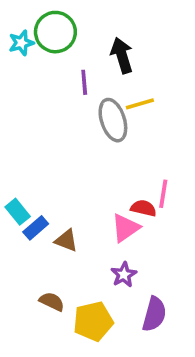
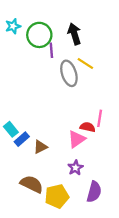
green circle: (55, 32) -> (39, 35), moved
yellow line: (140, 104) -> (85, 63), turned 49
brown triangle: (66, 240) -> (40, 147), turned -48
brown semicircle: (52, 302) -> (32, 184), size x1.5

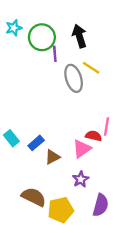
blue rectangle: (22, 139) -> (36, 143), moved
brown triangle: (40, 147) -> (52, 157), moved

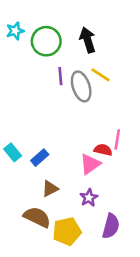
purple line: (55, 54) -> (60, 76), moved
brown triangle: (52, 157) -> (50, 189), moved

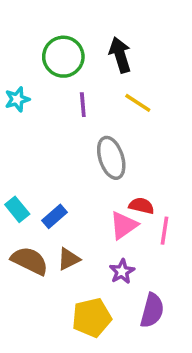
cyan star: (15, 31) -> (17, 99), moved
gray ellipse: (81, 86) -> (111, 158), moved
pink line: (117, 139) -> (164, 231), moved
brown semicircle: (37, 217) -> (30, 261), moved

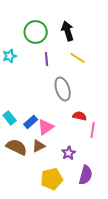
pink triangle: (124, 225) -> (46, 127), moved

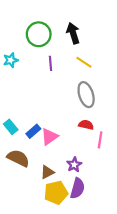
gray ellipse: (63, 89) -> (86, 95), moved
brown triangle: (39, 146) -> (47, 172), moved
purple semicircle: (86, 175) -> (77, 188), moved

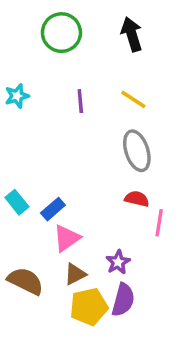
black arrow: (73, 33) -> (132, 34), moved
green circle: (39, 34) -> (61, 33), moved
pink triangle: (49, 137) -> (67, 238), moved
brown semicircle: (18, 158) -> (25, 281), moved

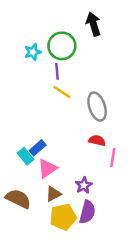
green circle: (61, 33) -> (62, 46), moved
cyan star: (17, 96) -> (33, 52), moved
yellow line: (133, 99) -> (62, 92), moved
cyan rectangle: (17, 202) -> (25, 156), moved

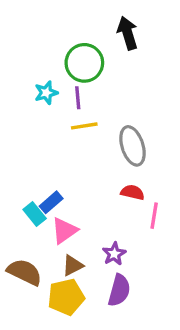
cyan star: (33, 52) -> (46, 93), moved
yellow line: (62, 92) -> (84, 126), turned -42
yellow pentagon: (63, 217) -> (66, 297), moved

